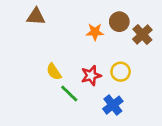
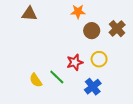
brown circle: (119, 22) -> (92, 31), moved
orange star: (95, 32) -> (78, 12), moved
yellow semicircle: (54, 72) -> (36, 80), moved

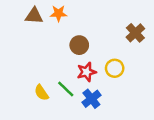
orange star: (78, 12) -> (59, 13), moved
brown circle: (92, 31) -> (79, 45), moved
blue cross: (93, 87) -> (91, 99), moved

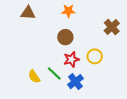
orange star: (59, 13) -> (68, 11), moved

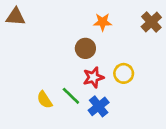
orange star: (68, 11) -> (103, 22), moved
brown triangle: (28, 13) -> (16, 17), moved
brown cross: (112, 27) -> (151, 22), moved

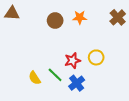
brown circle: (85, 48) -> (55, 21), moved

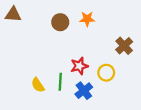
brown cross: (118, 17) -> (124, 46), moved
yellow circle: (96, 57) -> (106, 73), moved
green line: (55, 75) -> (60, 82), turned 49

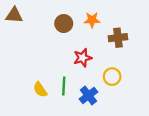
brown cross: (124, 46) -> (118, 38), moved, turned 36
red star: (79, 66) -> (83, 58), moved

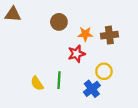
orange star: (92, 20) -> (85, 34), moved
blue cross: (88, 95) -> (92, 89), moved

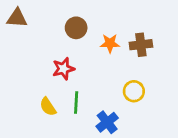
red star: (77, 54) -> (63, 69), moved
blue cross: (92, 89) -> (107, 122), moved

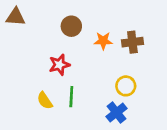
blue cross: (107, 122) -> (116, 113), moved

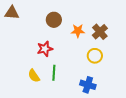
brown cross: (132, 42) -> (100, 32), turned -35
yellow circle: (126, 86) -> (95, 56), moved
blue cross: (116, 113) -> (88, 85), turned -35

